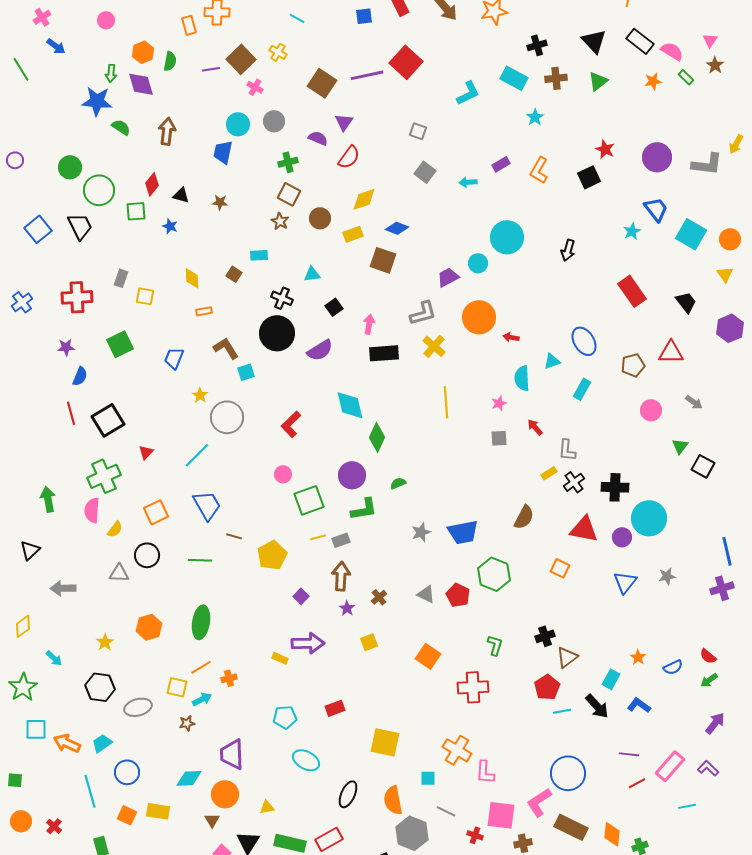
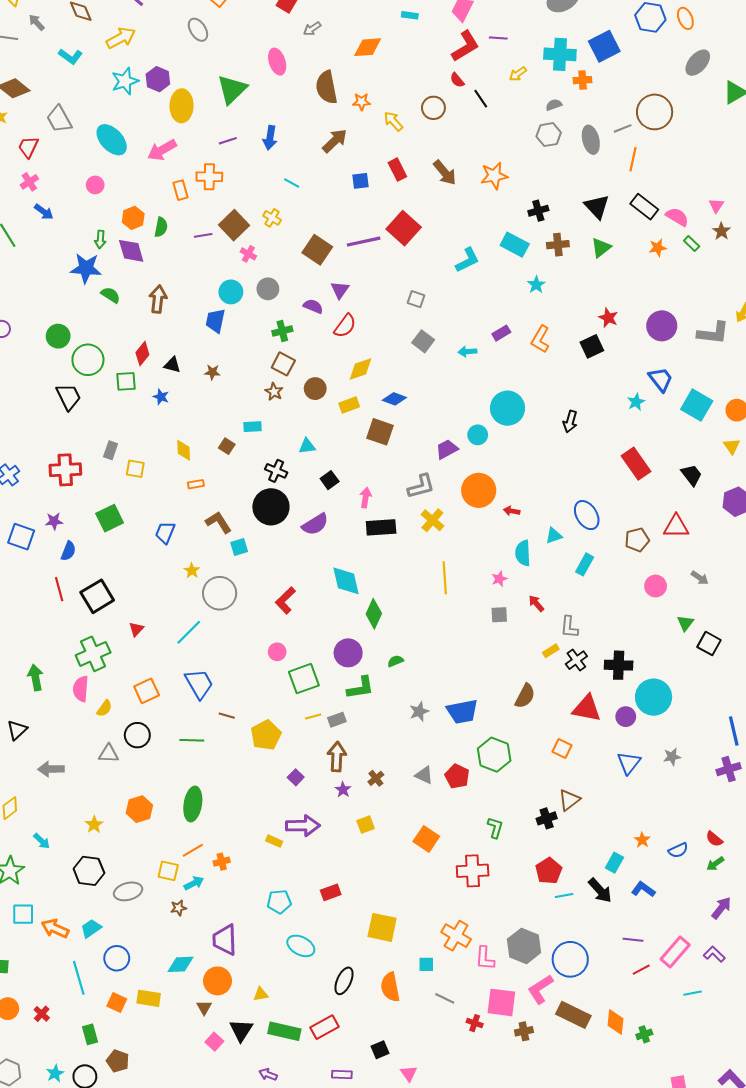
blue square: (38, 229) -> (21, 537), moved, turned -32
brown triangle: (567, 657) -> (569, 800), moved
gray hexagon: (412, 833) -> (524, 946), moved

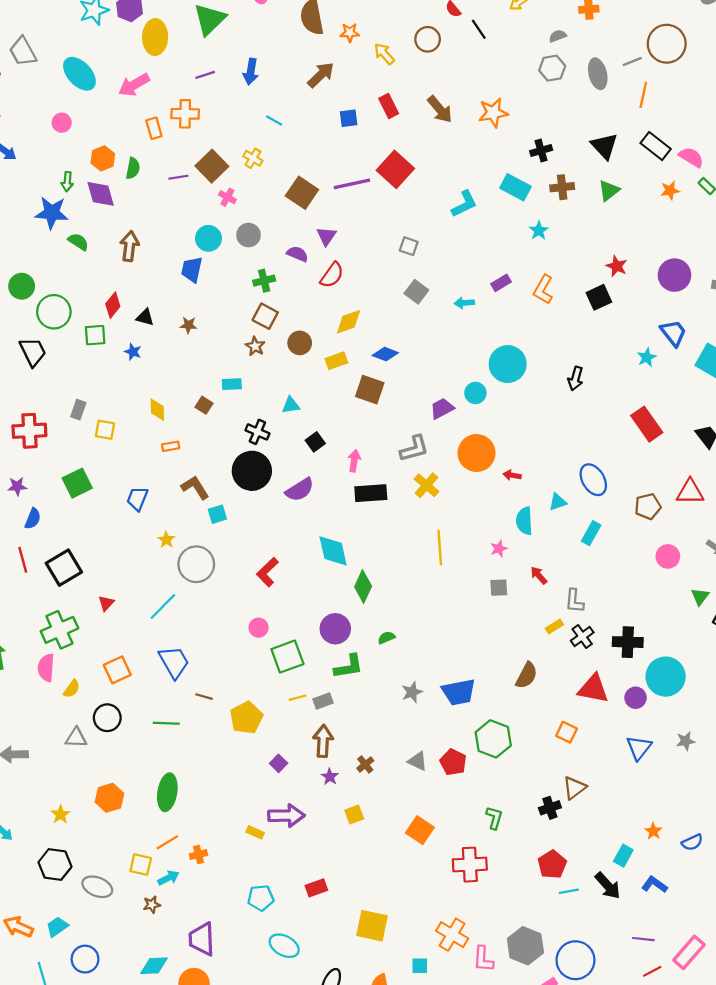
gray ellipse: (128, 891) -> (97, 887), turned 36

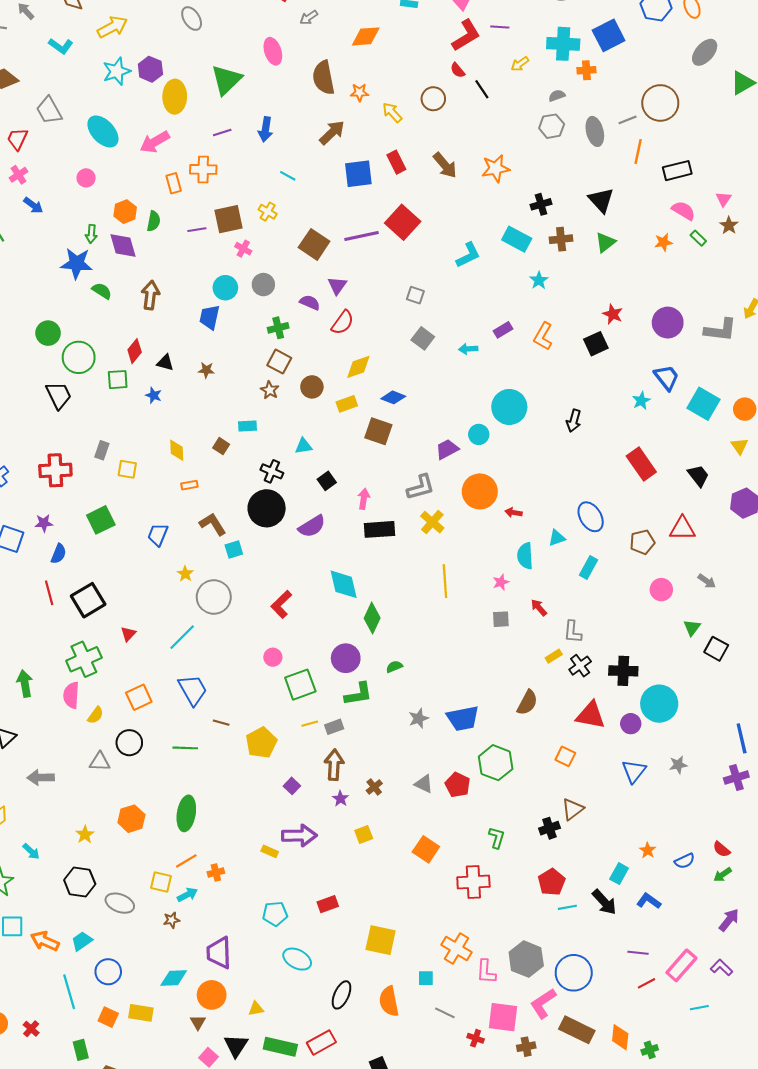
blue square: (349, 118) -> (358, 174), size x1.6
black rectangle: (656, 146) -> (677, 171), moved, turned -52
brown square: (212, 166) -> (229, 219), turned 32

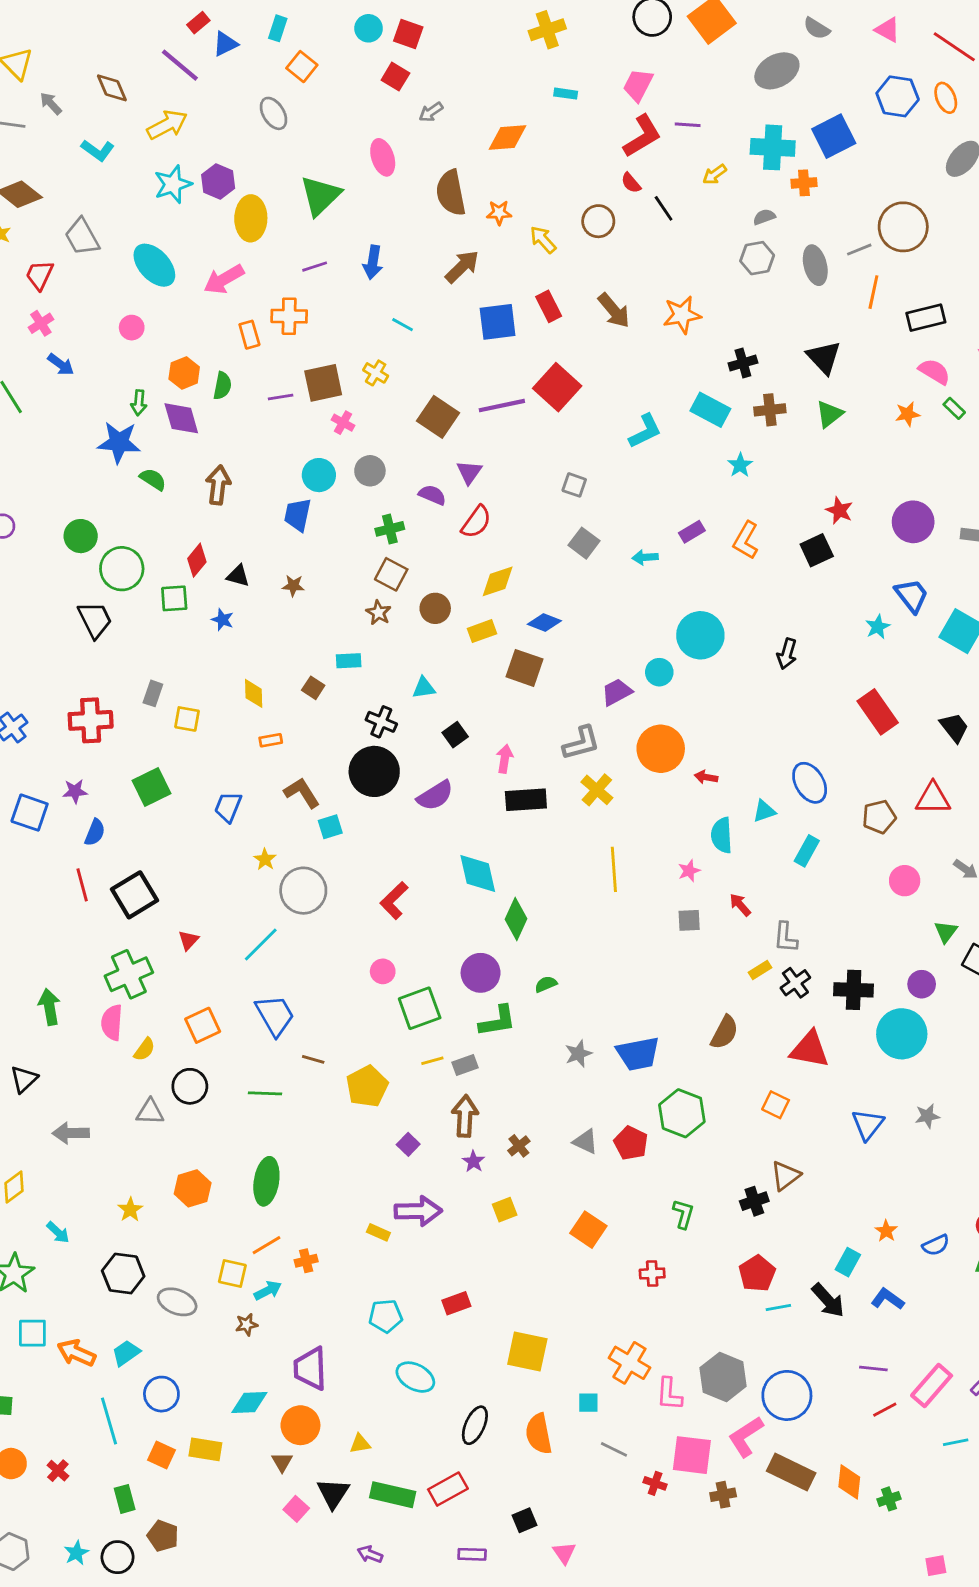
purple circle: (631, 724) -> (922, 984), moved
red cross: (473, 882) -> (652, 1273), size x0.6

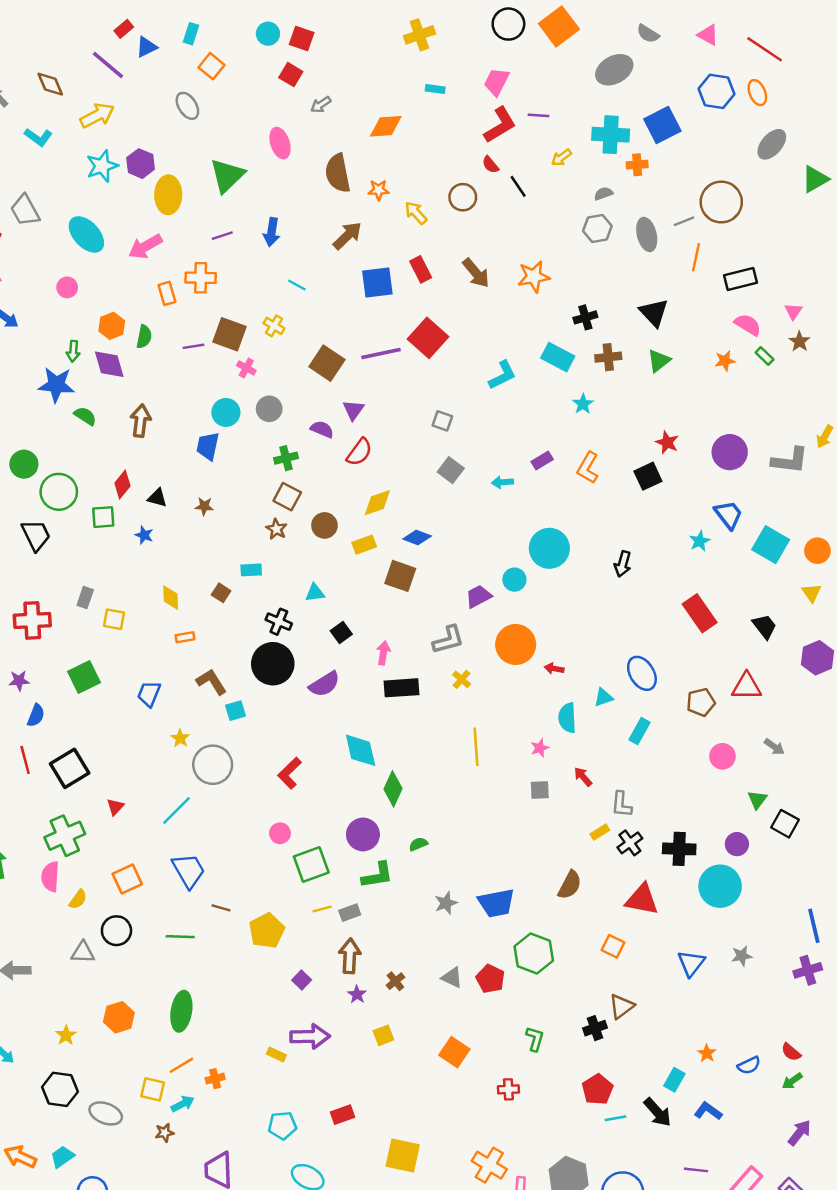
brown square: (323, 383) -> (229, 334), turned 32
yellow cross: (597, 790) -> (462, 679), size x0.7

